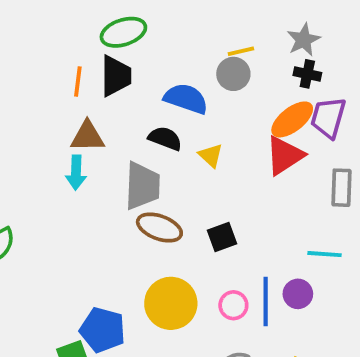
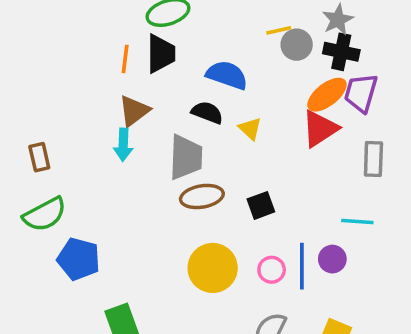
gray circle: (233, 74) -> (297, 45), moved
black cross: (307, 74) -> (341, 52), size x1.4
brown triangle: (87, 137) -> (134, 111), turned -36
brown ellipse: (159, 228) -> (202, 196), turned -30
blue pentagon: (103, 330) -> (79, 259), moved

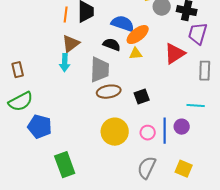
orange ellipse: (327, 95) -> (138, 35), moved
yellow triangle: (250, 129) -> (136, 54), turned -48

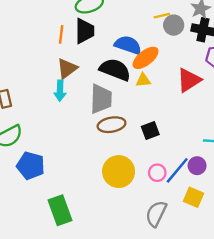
black semicircle: (112, 45) -> (115, 70), size x1.5
blue line: (165, 131) -> (177, 170), turned 40
yellow square: (184, 169) -> (194, 197), moved

